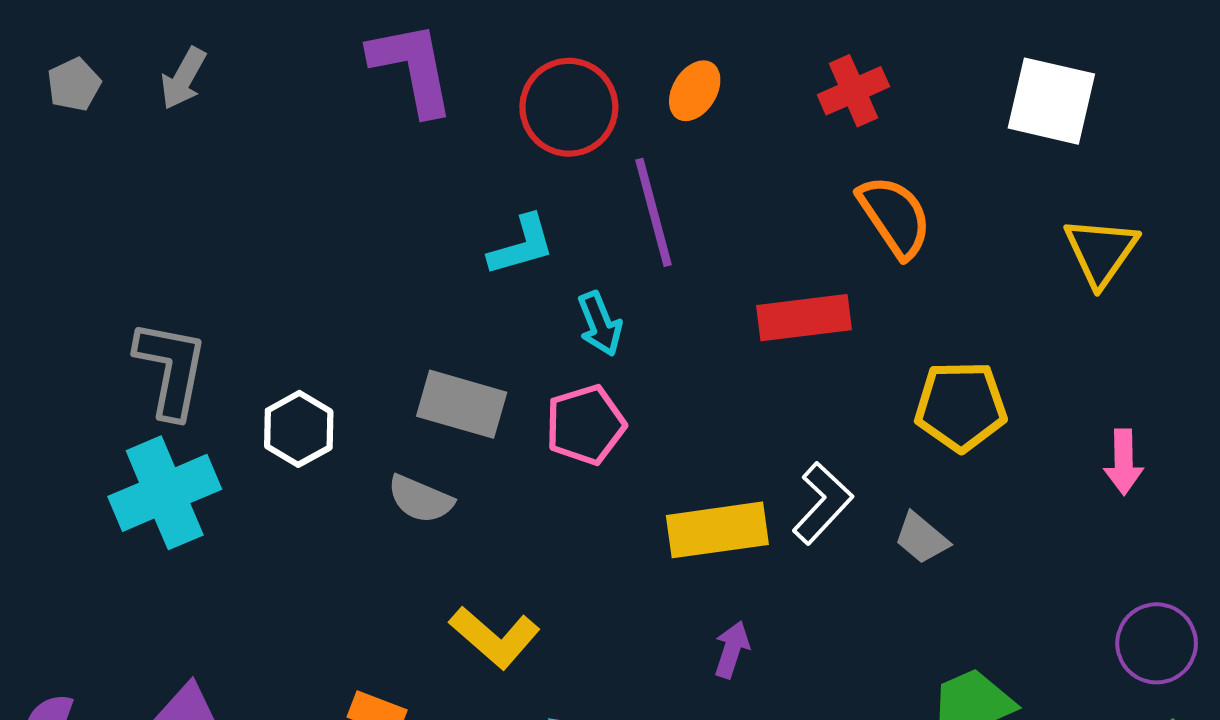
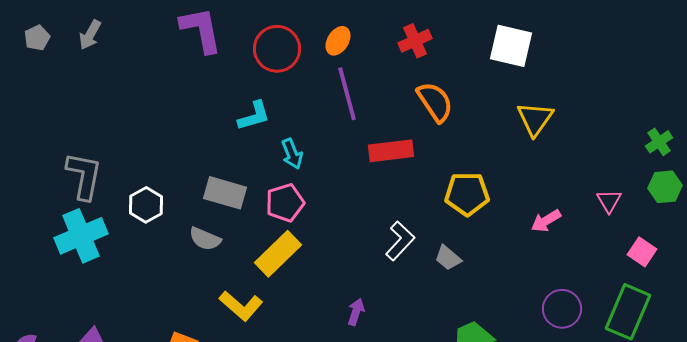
purple line: (653, 212) -> (347, 94), moved
pink arrow: (1124, 462) -> (546, 221), turned 60
yellow rectangle: (717, 530) -> (278, 254), moved, turned -36

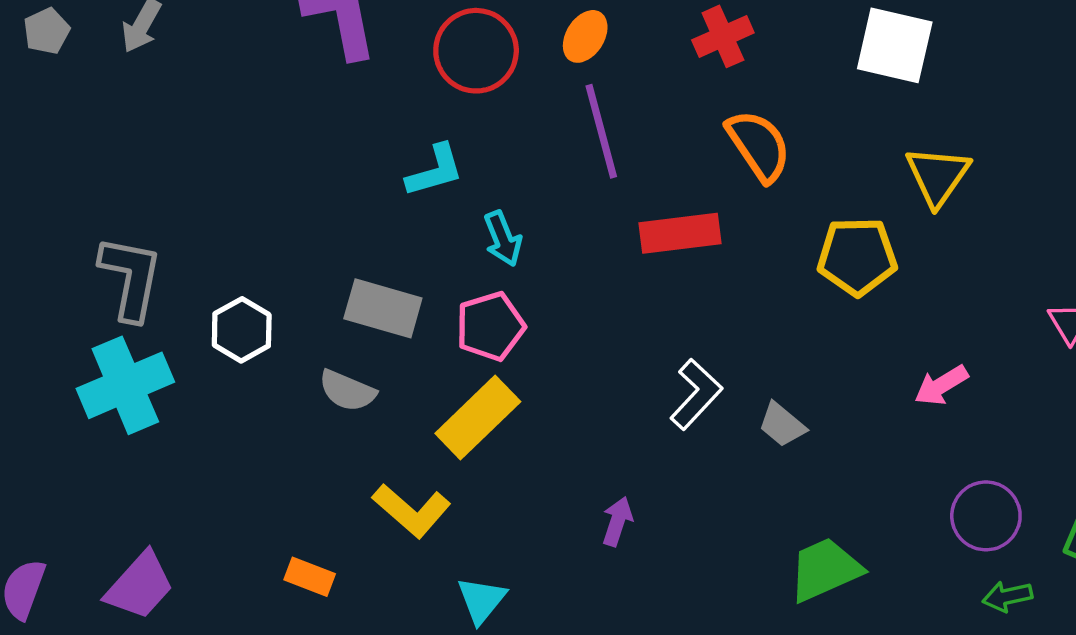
yellow pentagon: (467, 194) -> (857, 256), moved
pink arrow: (546, 221) -> (941, 385), moved

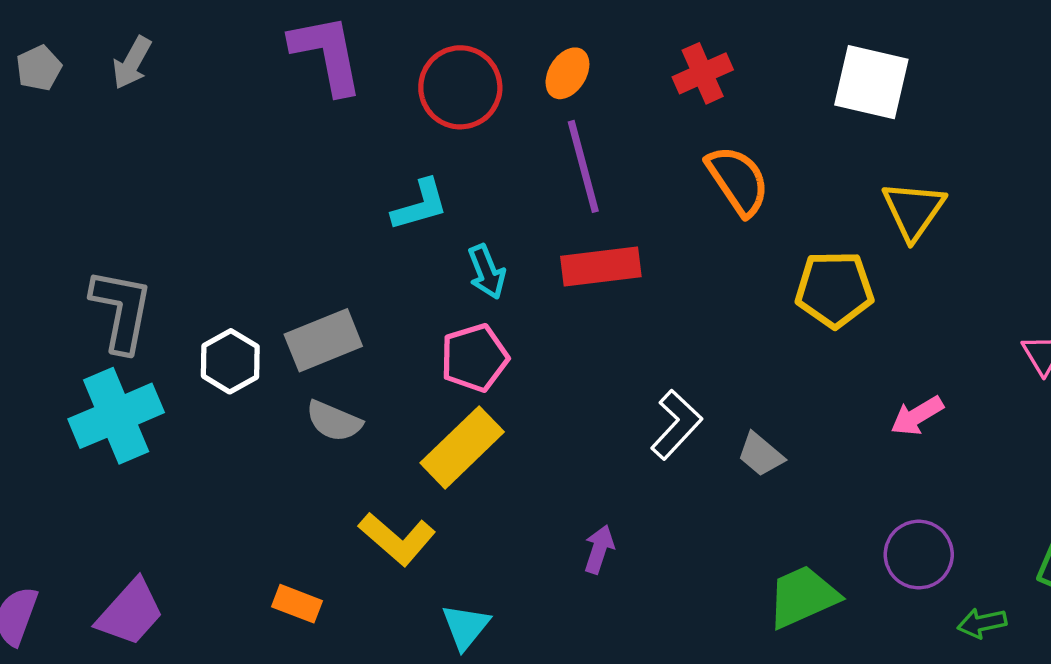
red rectangle: (680, 233) -> (601, 267), moved
gray rectangle: (383, 308) -> (323, 340), moved, turned -38
purple circle: (986, 516) -> (919, 555), moved

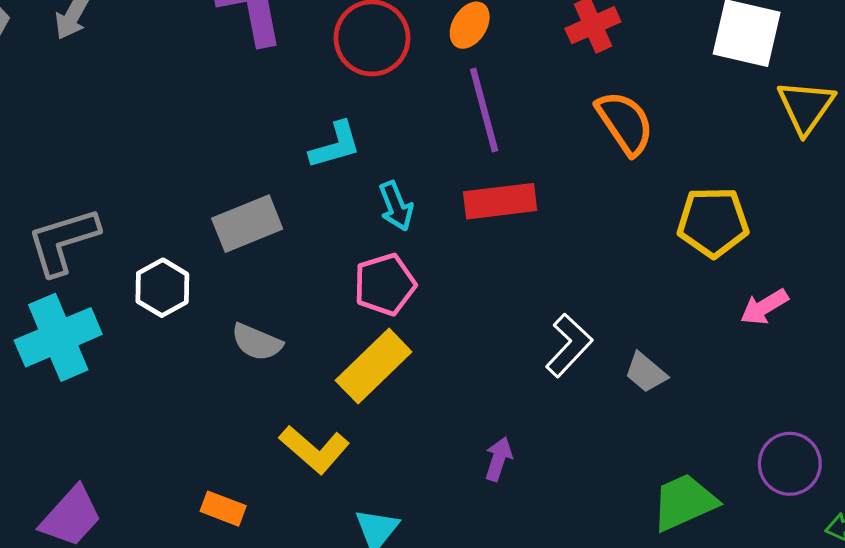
yellow triangle: (913, 210) -> (806, 107), moved
gray L-shape: (121, 310) -> (63, 241), turned -118
gray rectangle: (323, 340) -> (247, 224), moved
pink arrow: (917, 416) -> (764, 307), moved

